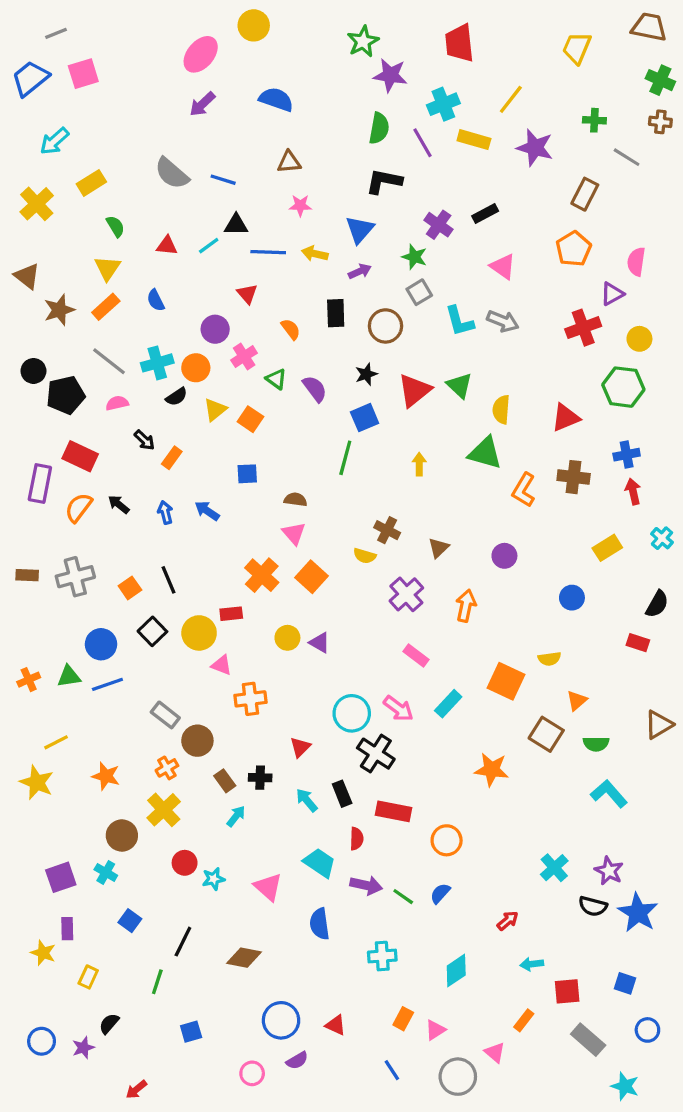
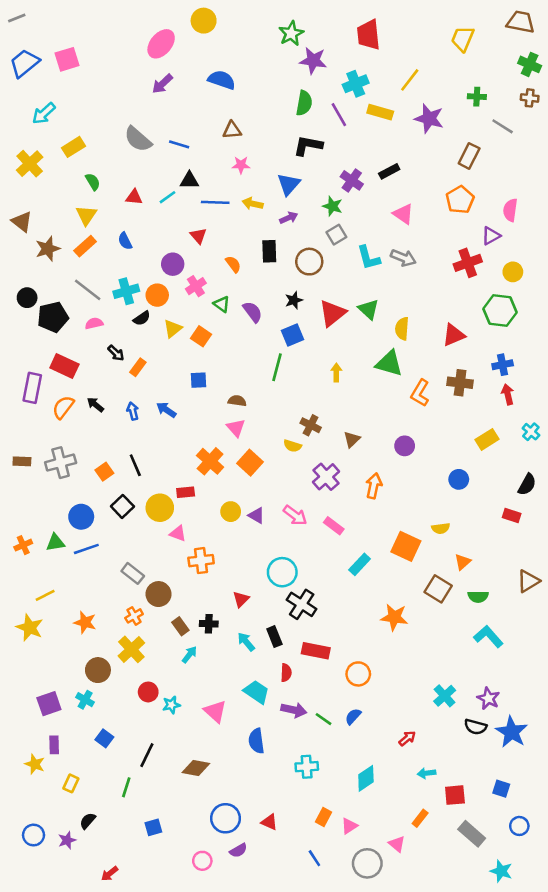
gray line: (56, 33) -> (17, 18), moved
pink arrow: (398, 709) -> (295, 515), moved

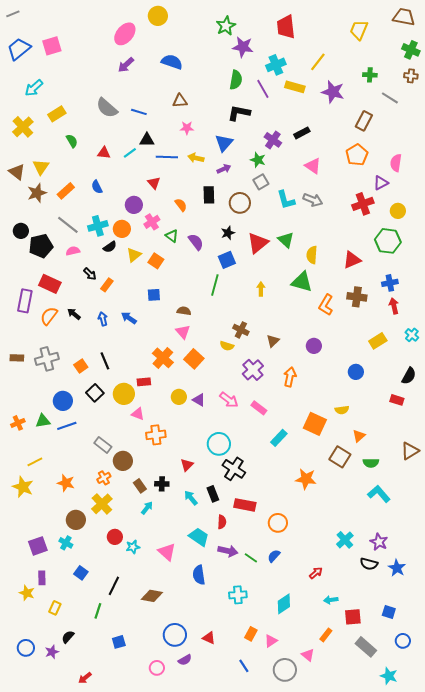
yellow triangle: (86, 215) -> (41, 167), moved
blue star: (512, 732) -> (397, 568), size x0.7

